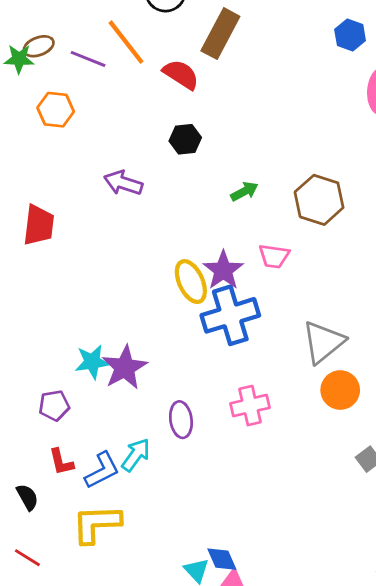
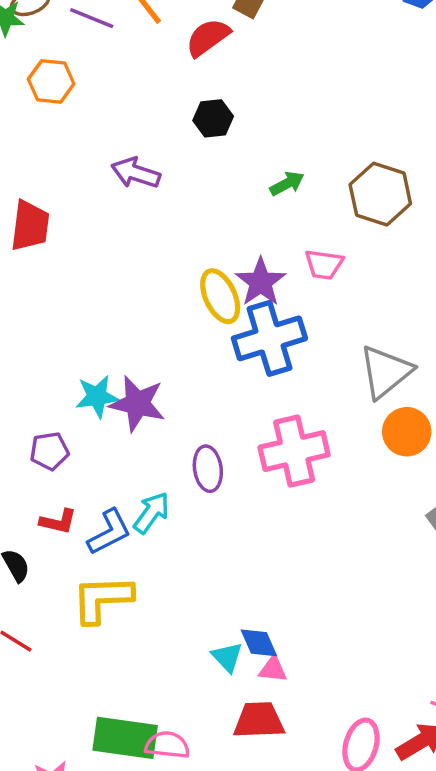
red semicircle: (181, 74) -> (208, 37), turned -69
purple star: (125, 367) -> (137, 404), turned -30
pink cross: (250, 406) -> (294, 451), size x1.4
red L-shape: (61, 462) -> (58, 521), turned -64

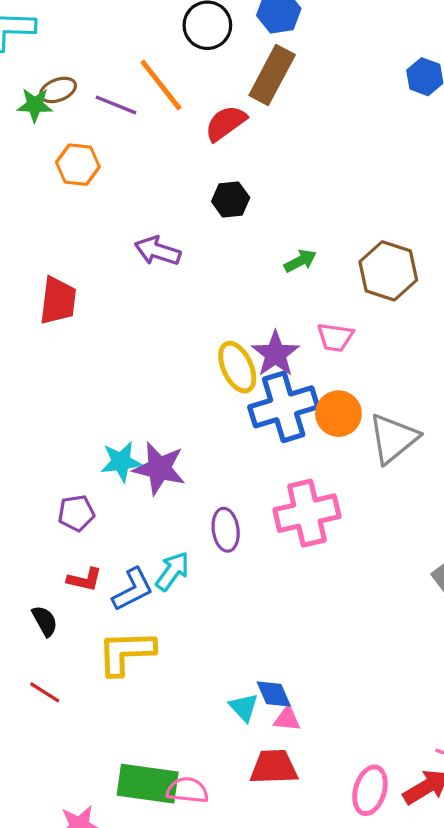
orange circle: (407, 432) -> (338, 414), moved

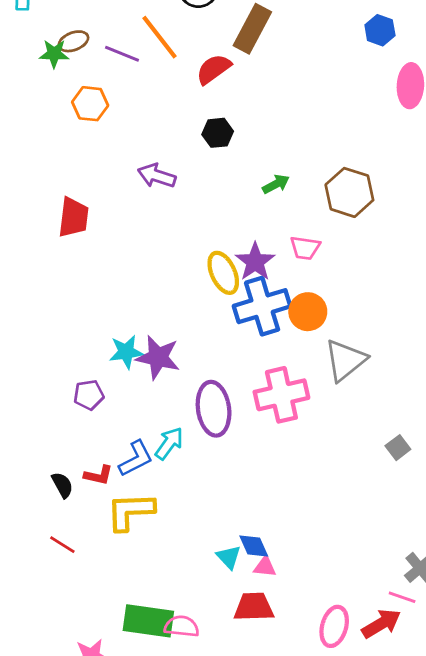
gray triangle: (393, 438) -> (345, 360), moved
purple ellipse: (226, 530) -> (214, 409), size x1.5
red L-shape: (85, 580) -> (98, 475), moved

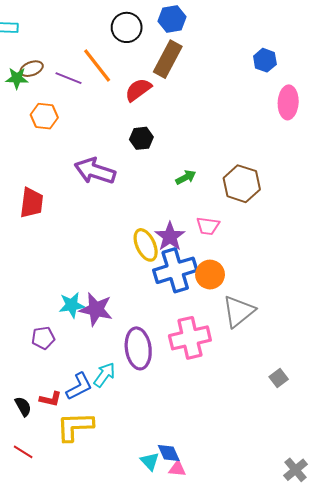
purple arrow: (157, 176) -> (95, 171), size x1.4

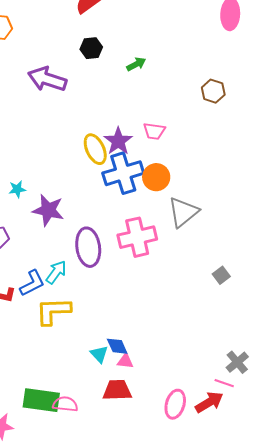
green arrow: (186, 177) -> (136, 64), moved
brown hexagon: (242, 184) -> (213, 91), moved, size x0.7
cyan star: (72, 305) -> (17, 189), moved, size x0.7
yellow L-shape: (75, 427) -> (53, 311), moved

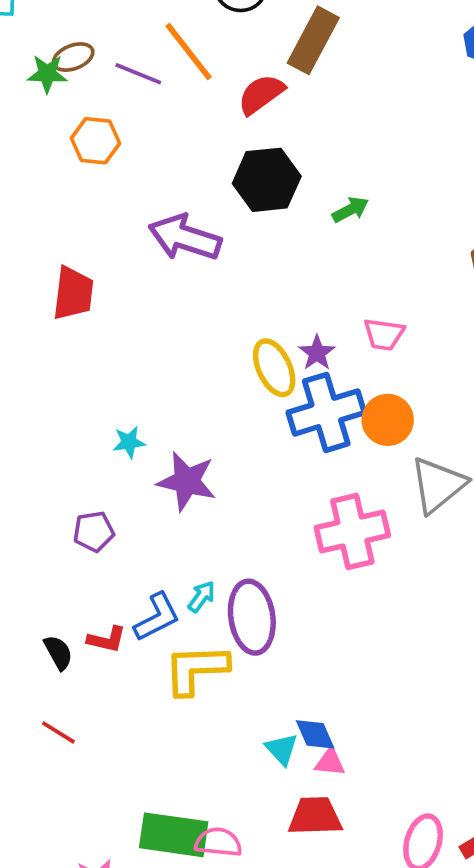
black hexagon: (91, 48) -> (267, 180), size x1.6
purple star: (118, 141) -> (317, 353), size x0.7
purple ellipse: (88, 247) -> (252, 617), moved
cyan arrow: (56, 272) -> (202, 597), size x0.7

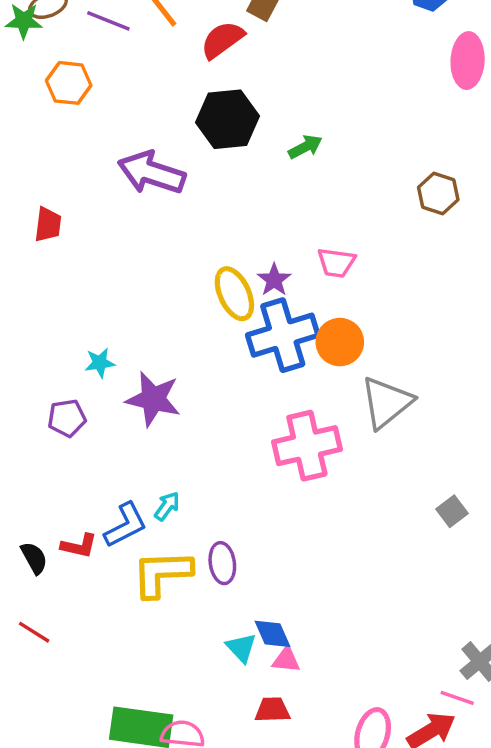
red trapezoid: (73, 293) -> (48, 225), size x0.7
purple pentagon: (94, 532) -> (67, 418), moved
purple ellipse: (252, 617) -> (222, 563), moved, size x0.6
red trapezoid: (315, 816) -> (272, 710), size x0.7

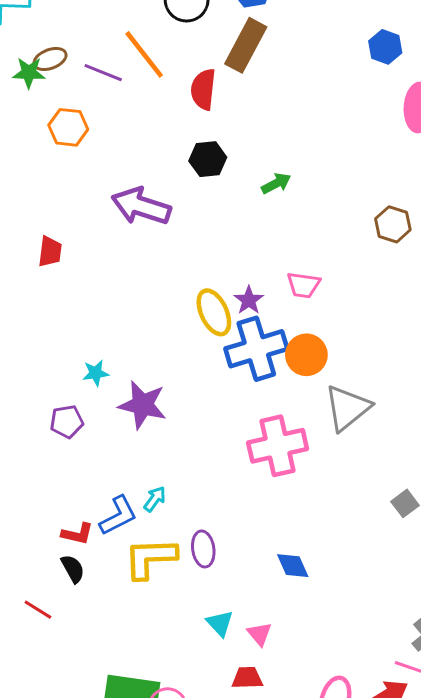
red semicircle: (222, 40) -> (203, 89), turned -48
black hexagon: (228, 119) -> (208, 159), size x0.7
black semicircle: (34, 558) -> (73, 569), moved
blue diamond: (272, 634) -> (293, 566), moved
pink triangle: (286, 660) -> (259, 634), turned 44

